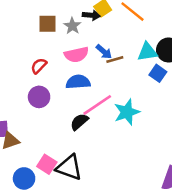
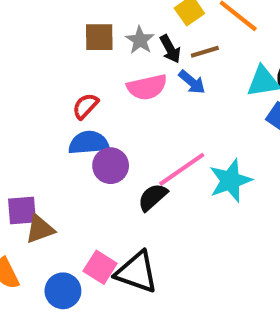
black arrow: (91, 15) -> (170, 49), moved, turned 56
brown line: (115, 59) -> (205, 52), moved
blue semicircle: (78, 82) -> (89, 143), moved
purple circle: (39, 97) -> (111, 166), moved

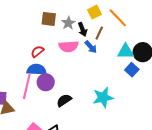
brown line: (205, 52) -> (99, 33), turned -56
pink line: (182, 169) -> (27, 86), moved, turned -50

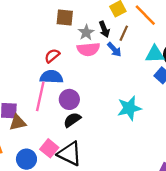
gray star: (68, 23) -> (86, 32), moved
purple circle: (46, 82) -> (69, 99), moved
black semicircle: (64, 100) -> (72, 120), moved

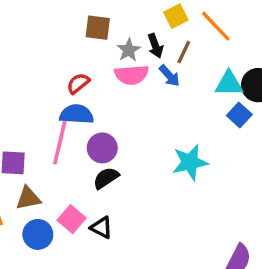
brown triangle: (18, 123) -> (28, 198), moved
black triangle: (70, 154) -> (101, 227), size x0.6

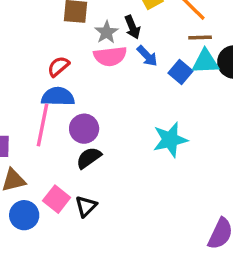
brown line: (184, 52) -> (200, 37), moved, turned 65
blue square: (239, 115) -> (180, 72), moved
black triangle: (101, 227) -> (86, 206), turned 50

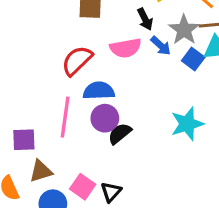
gray star: (107, 32) -> (184, 30), moved, size x1.4
red semicircle: (58, 66) -> (77, 61), size x1.5
blue semicircle: (58, 97) -> (99, 91), moved
black semicircle: (89, 158) -> (120, 134), moved

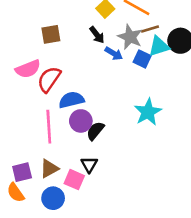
pink semicircle: (126, 48) -> (28, 69), moved
purple square: (24, 140) -> (22, 172), moved
brown triangle: (41, 171) -> (49, 169), moved
black triangle: (111, 192) -> (89, 164), moved

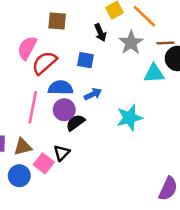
brown line: (150, 29) -> (165, 43), moved
cyan triangle: (159, 46) -> (154, 73), moved
blue arrow: (114, 54) -> (93, 94), moved, turned -72
blue square: (142, 59) -> (86, 60), moved, turned -30
pink semicircle: (28, 69) -> (27, 48), turned 125

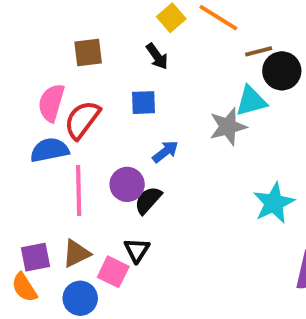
gray star: (131, 43) -> (228, 127), moved, turned 30
blue semicircle: (61, 88) -> (50, 150), moved
cyan star: (130, 118) -> (274, 203), moved

